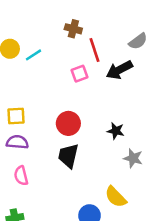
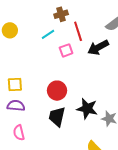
brown cross: (73, 29) -> (61, 14), turned -32
cyan line: (34, 55) -> (48, 34), moved
black star: (116, 131) -> (87, 109), moved, size x1.5

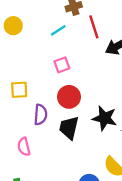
pink square: (66, 50) -> (62, 65), moved
purple semicircle: (16, 106) -> (41, 115), moved, turned 90

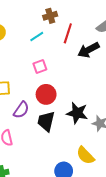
red line: (94, 27) -> (68, 33), turned 36
purple semicircle: (41, 115) -> (21, 110), turned 30

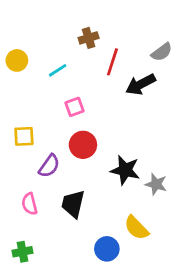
cyan line: (37, 36) -> (58, 70), moved
black trapezoid: (46, 121) -> (73, 204), moved

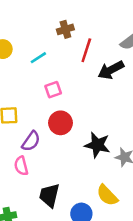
pink semicircle: (30, 204) -> (21, 166), moved
black trapezoid: (73, 204) -> (49, 195), moved

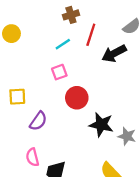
cyan line: (38, 58) -> (63, 44), moved
red circle: (60, 123) -> (77, 98), moved
pink semicircle: (21, 166) -> (32, 157), moved

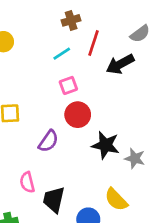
pink square: (59, 72) -> (68, 85), moved
purple semicircle: (38, 121) -> (48, 141), moved

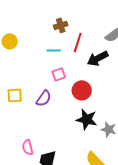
cyan line: (62, 54) -> (54, 50), turned 32
red circle: (78, 115) -> (82, 90), moved
purple semicircle: (48, 141) -> (44, 98), moved

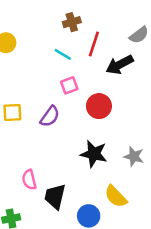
cyan line: (54, 50) -> (63, 54), turned 32
black star: (87, 119) -> (94, 154), moved

